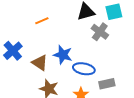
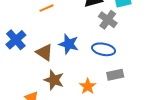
blue ellipse: (84, 69) -> (104, 49), moved

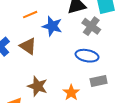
blue star: (69, 44) -> (52, 26), moved
brown triangle: (44, 52) -> (28, 46), moved

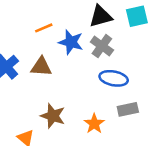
gray cross: (91, 26) -> (102, 46), moved
brown triangle: (28, 46) -> (41, 67), turned -30

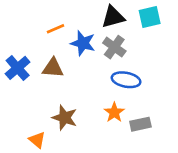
gray rectangle: (128, 109) -> (140, 124), moved
orange star: (94, 124) -> (114, 112), moved

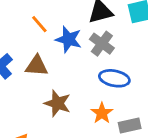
orange line: (55, 29) -> (39, 24), turned 72
brown star: (65, 118) -> (57, 103), moved

